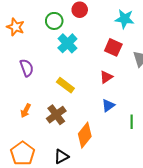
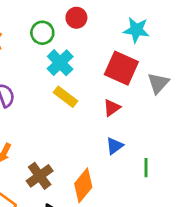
red square: (113, 47) -> (121, 68), size x1.4
yellow rectangle: (65, 85) -> (66, 97), moved
brown cross: (56, 115) -> (40, 176), moved

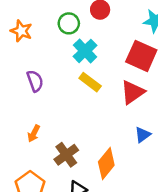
red triangle: (112, 108) -> (133, 92), size x1.5
blue triangle: (115, 146) -> (143, 135), moved

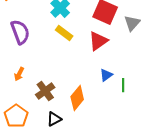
purple semicircle: (35, 81) -> (20, 32), size x1.4

